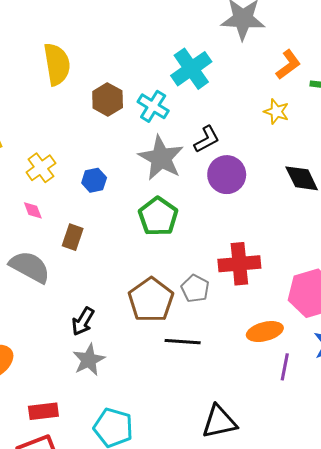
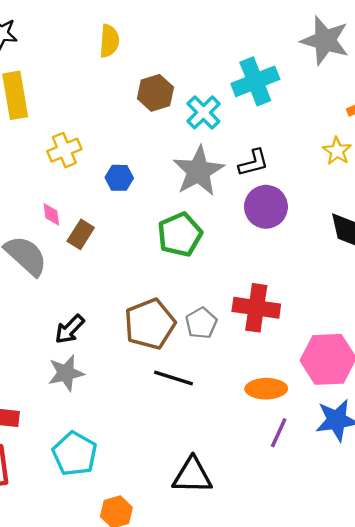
yellow semicircle: (57, 64) -> (109, 41), size x0.7
pink diamond: (33, 210) -> (51, 214), moved

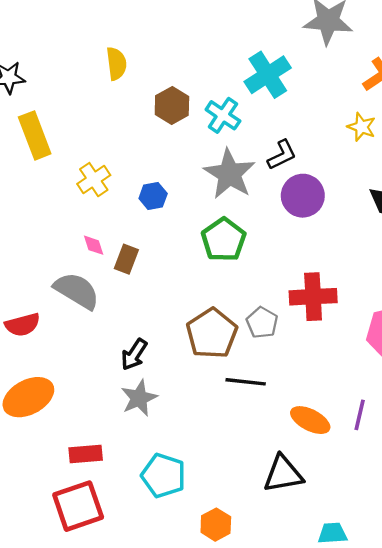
orange ellipse: (266, 389) -> (310, 420), moved, turned 39

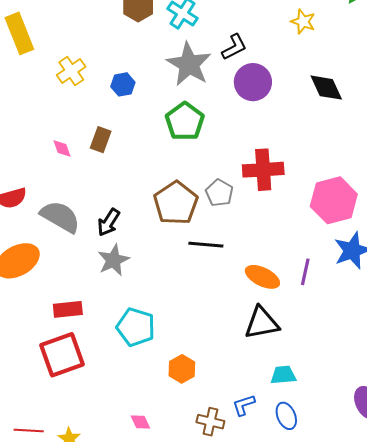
pink diamond: (94, 245) -> (62, 149), moved
gray semicircle: (77, 291) -> (60, 217), moved
black triangle: (283, 474) -> (262, 323), moved

